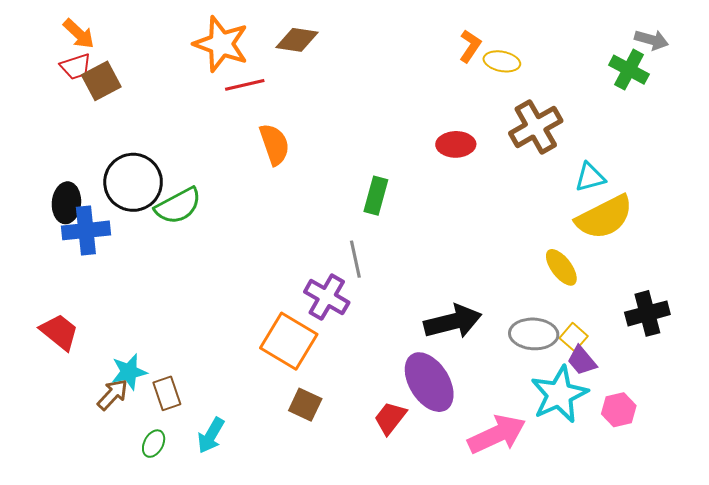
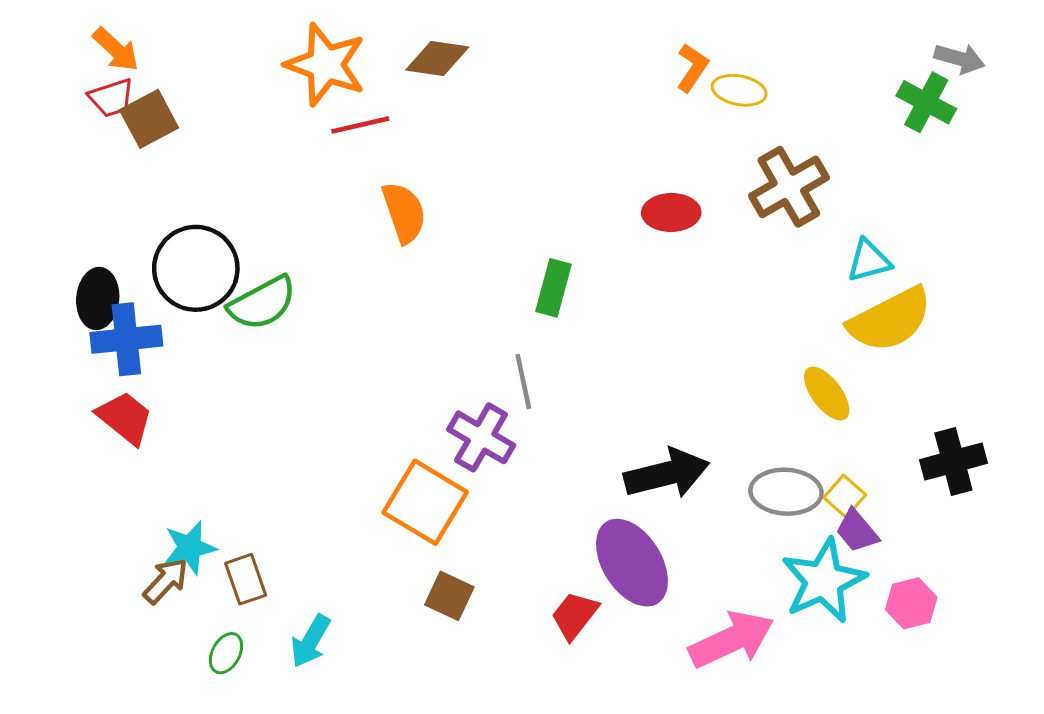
red trapezoid: (59, 332) -> (125, 418), moved

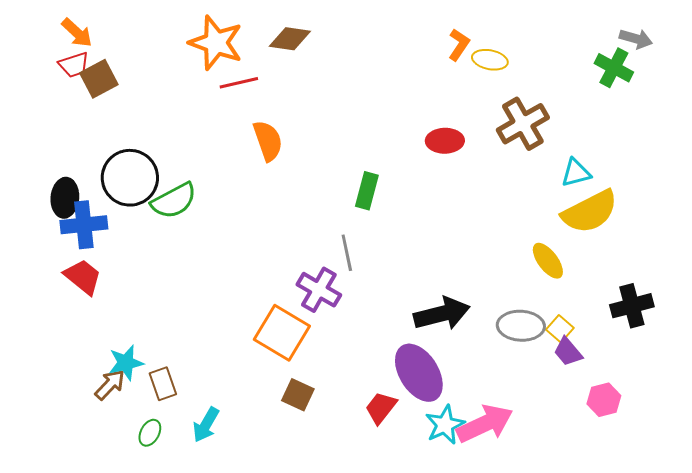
cyan star: (824, 581) -> (445, 425), moved, size x0.7

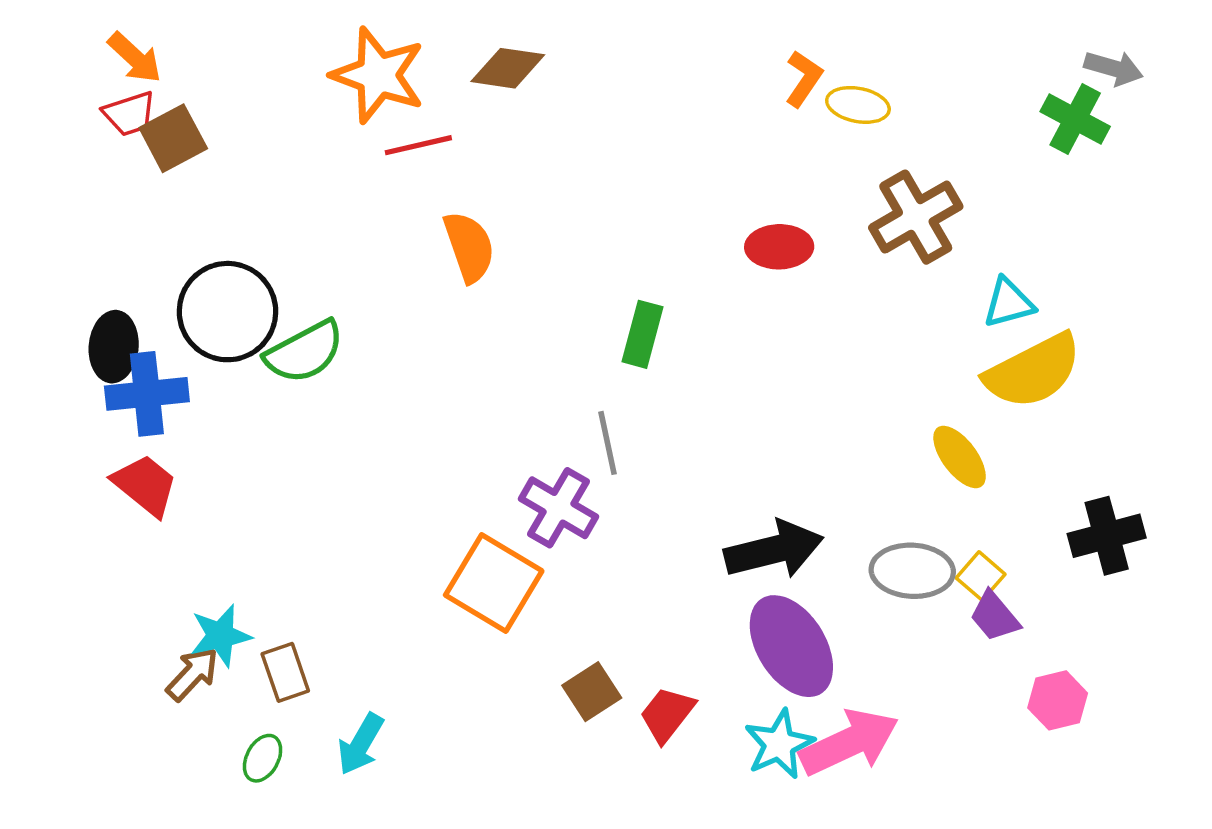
purple ellipse: (419, 373) -> (791, 646), moved
brown square: (298, 395) -> (592, 692), moved, turned 32

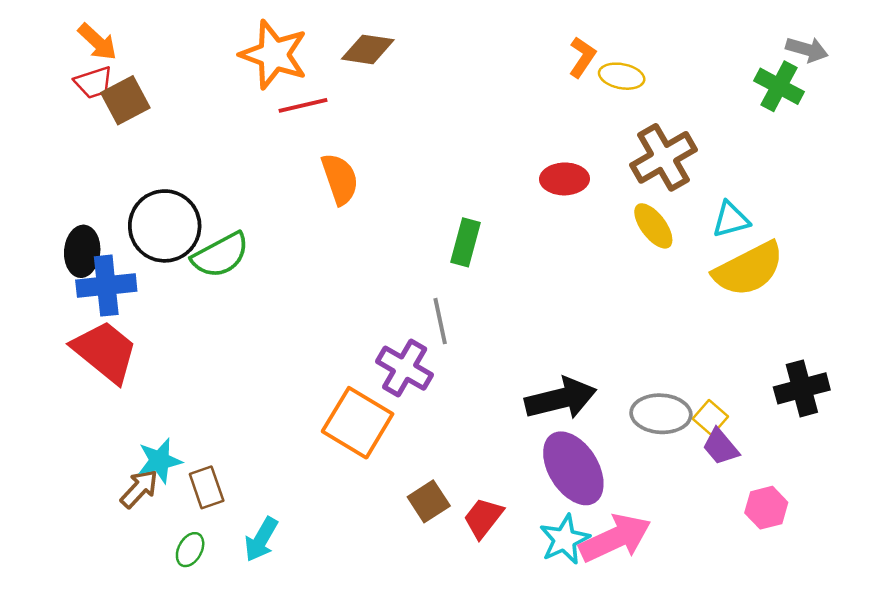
yellow ellipse: (960, 457) -> (653, 226), moved
red trapezoid: (145, 485) -> (105, 352), size x1.4

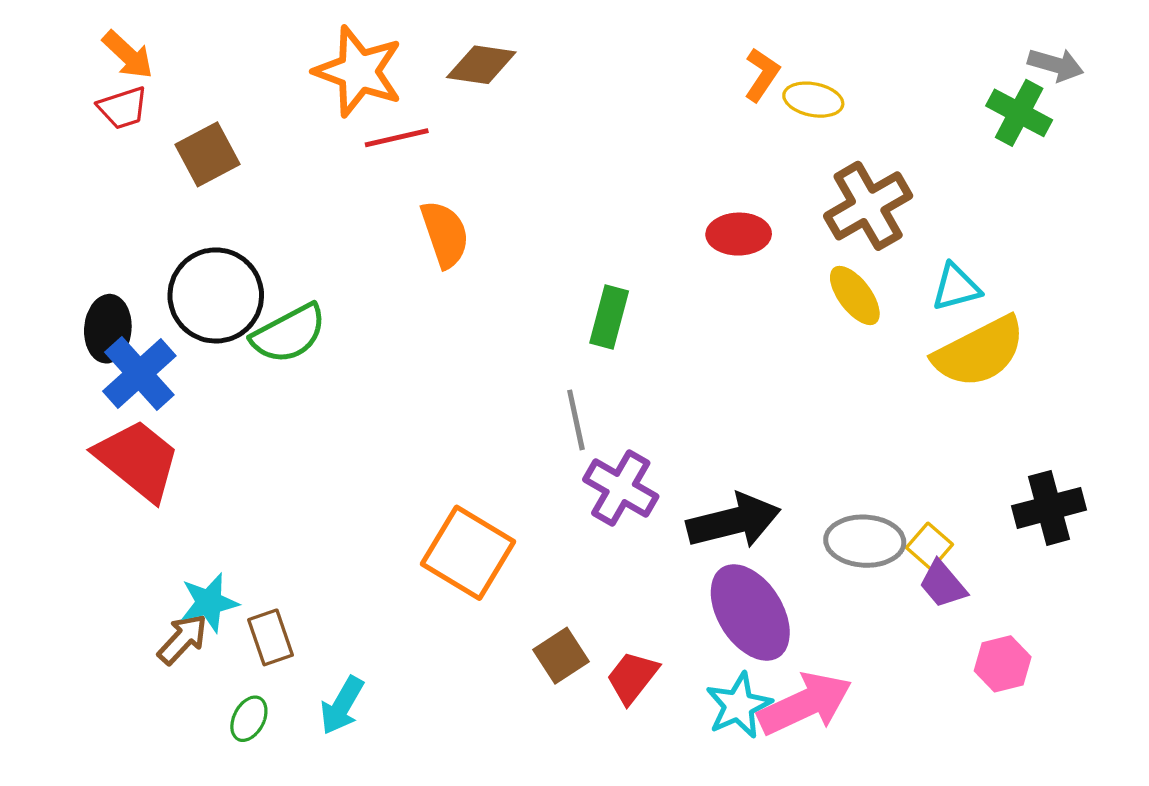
brown square: (125, 100) -> (207, 154), moved
blue cross: (106, 286) -> (139, 373), turned -36
purple cross: (405, 368) -> (621, 488), moved

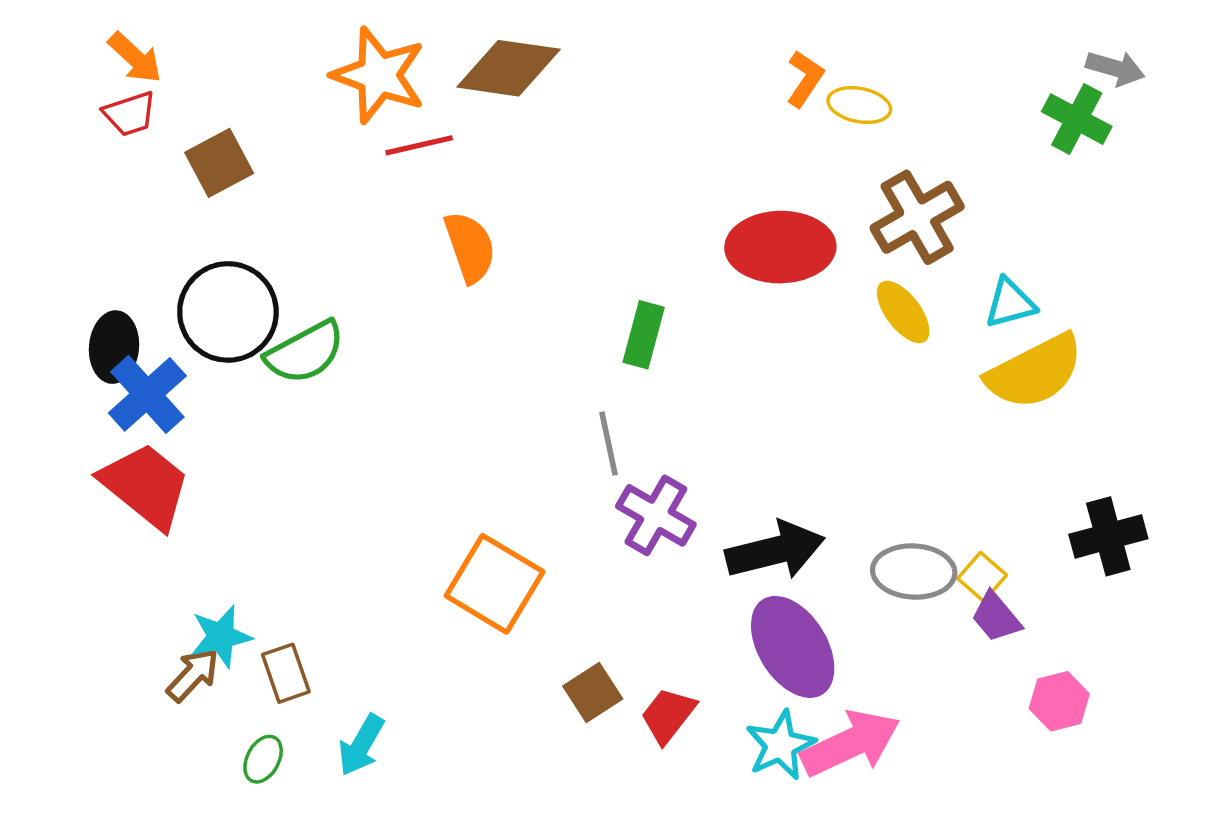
brown diamond: (481, 65) -> (509, 68), size x1.4
red ellipse: (739, 234) -> (780, 247), size x1.6

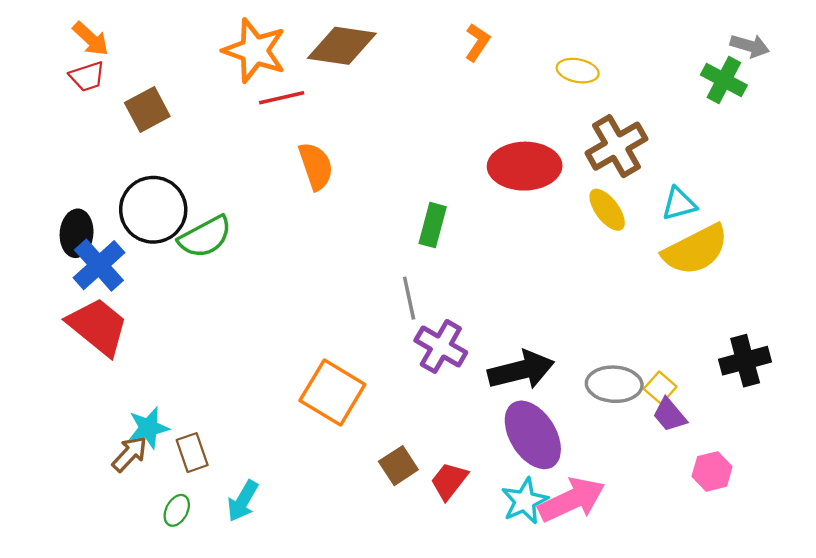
orange L-shape: (805, 79) -> (477, 42), moved

